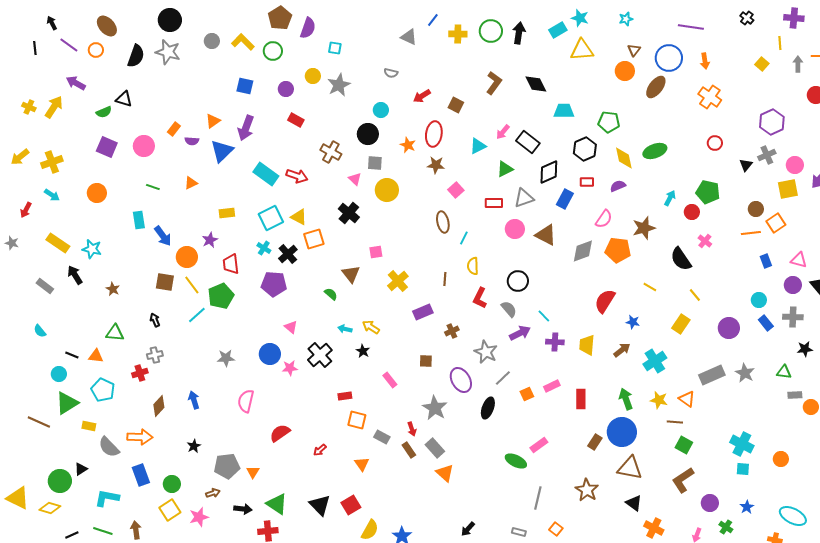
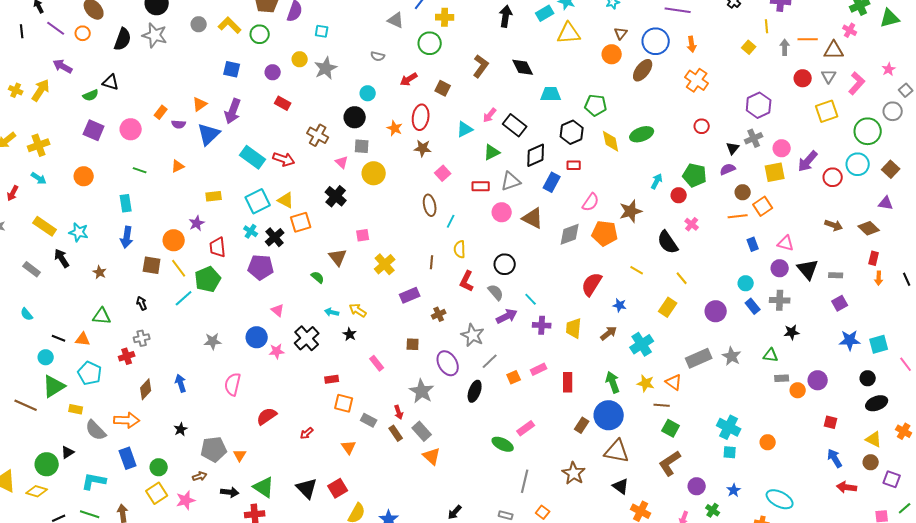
green circle: (491, 31) -> (430, 43), moved
purple semicircle: (618, 186) -> (728, 169), moved
blue arrow: (163, 236) -> (127, 237), moved, turned 45

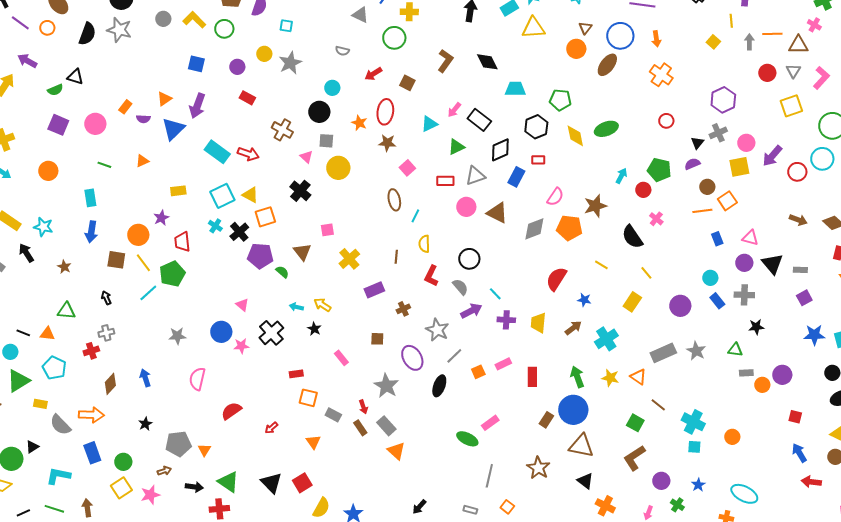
purple pentagon: (261, 267) -> (260, 256), moved
brown line: (662, 405) -> (658, 405), moved, turned 35

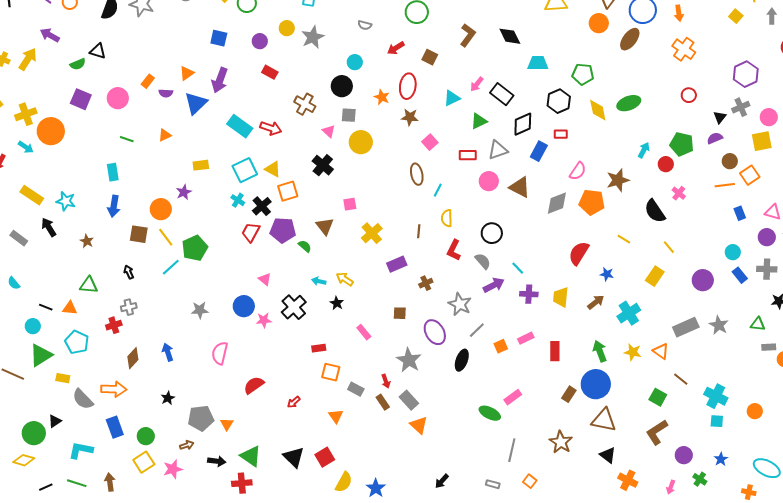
orange circle: (48, 171) -> (51, 131), moved, size x1.4
red trapezoid: (182, 242) -> (251, 232), moved, turned 35

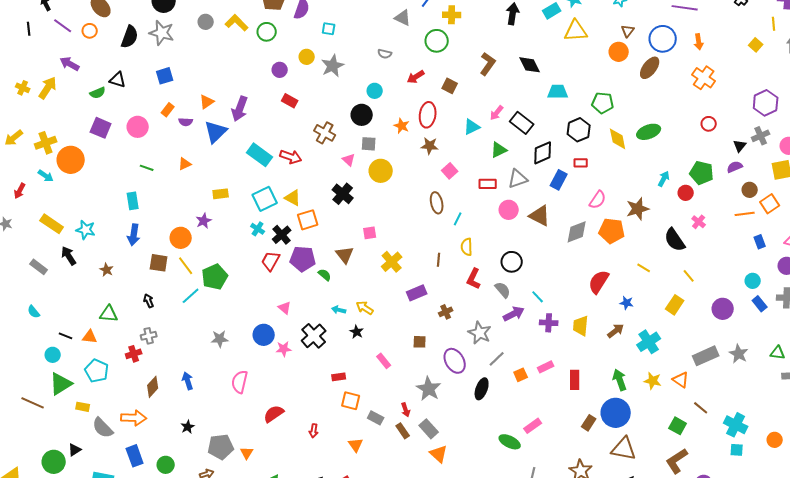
blue square: (219, 38) -> (165, 76), moved, turned -30
red arrow: (294, 402) -> (314, 431), turned -40

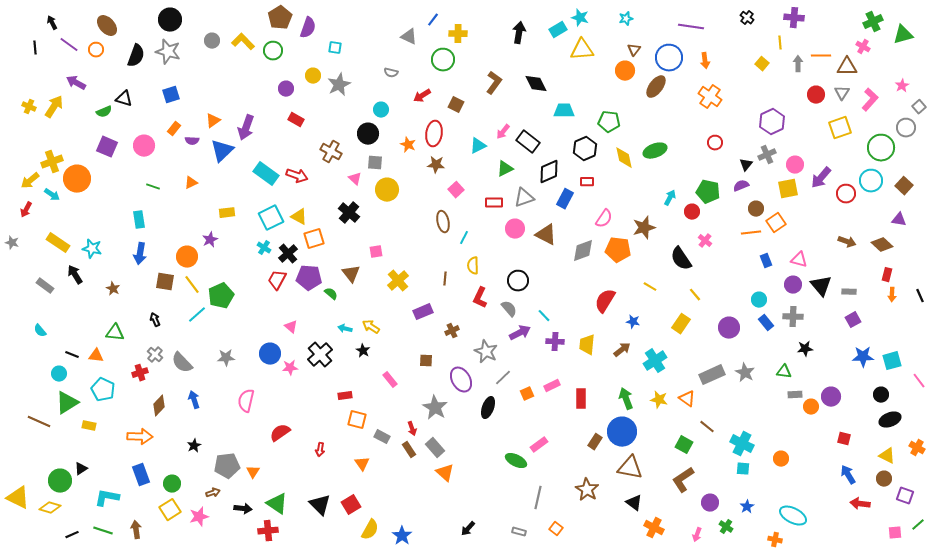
yellow arrow: (14, 138) -> (30, 181), moved
gray cross: (149, 336) -> (155, 355), turned -35
gray semicircle: (103, 428) -> (182, 363), moved

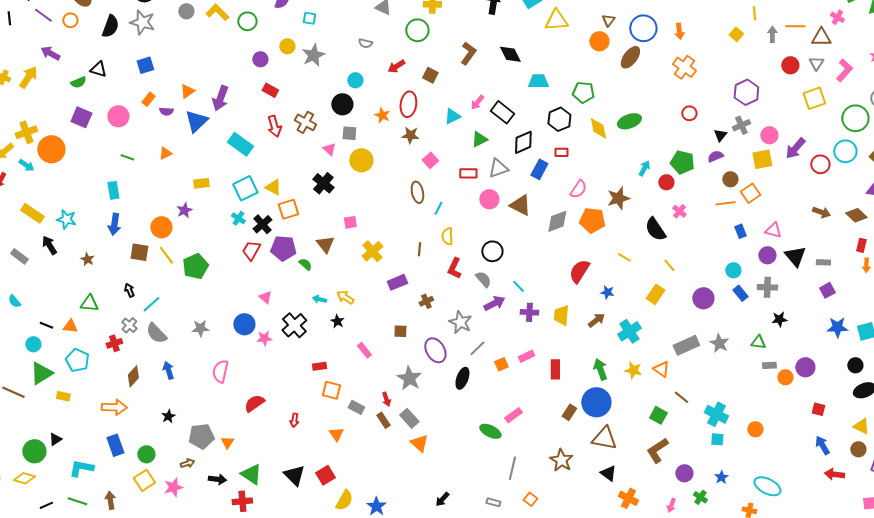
red arrow: (297, 176) -> (274, 126), moved, turned 55
cyan line: (197, 315) -> (151, 304), moved

